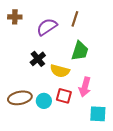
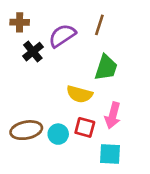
black cross: (38, 59) -> (33, 52), moved
cyan square: (98, 114) -> (110, 154), moved

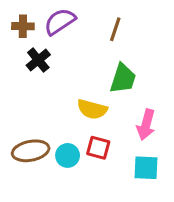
purple semicircle: (62, 36) -> (60, 22), moved
pink arrow: (113, 115) -> (146, 125), moved
cyan square: (110, 154) -> (146, 168), moved

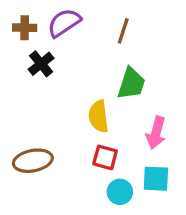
yellow semicircle: (92, 109) -> (99, 116), turned 68
cyan circle: (68, 155) -> (120, 192), moved

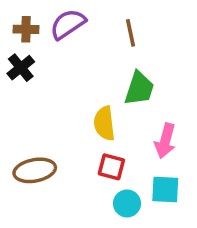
brown line: (123, 31) -> (130, 33), turned -30
black cross: (41, 64) -> (21, 68), moved

